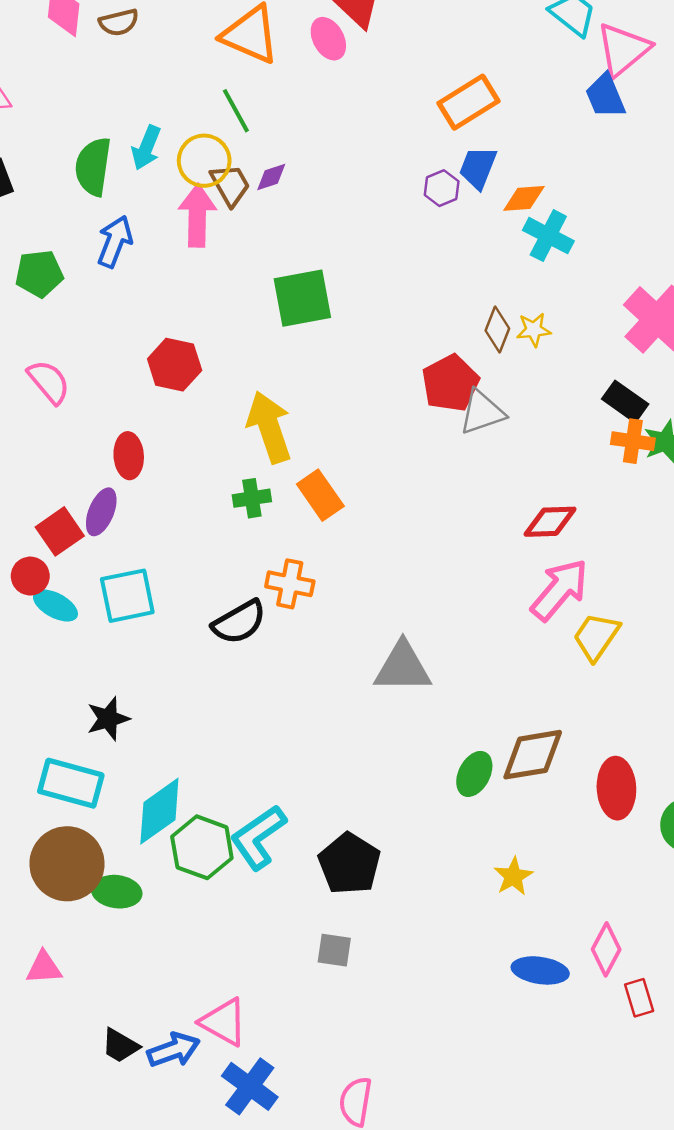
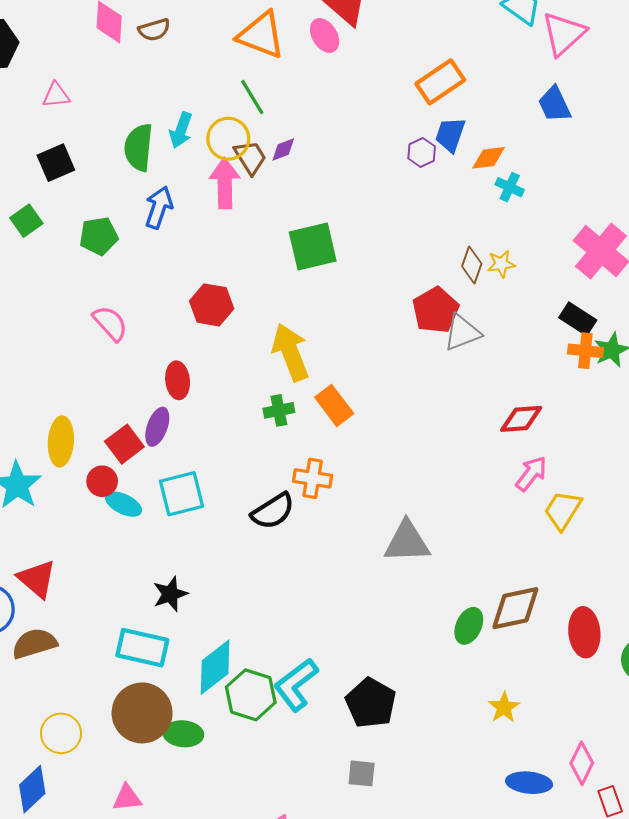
blue trapezoid: (605, 96) -> (554, 104), moved
cyan cross: (548, 236) -> (510, 187), size x0.7
pink arrow: (560, 590) -> (531, 474), size x0.7

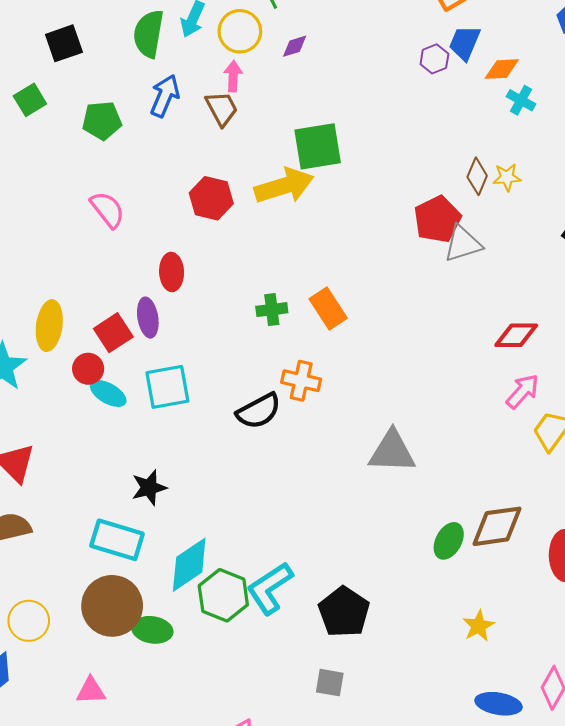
brown trapezoid: (250, 157) -> (222, 109), moved
pink arrow: (225, 183) -> (233, 76), size x0.6
yellow arrow: (290, 352) -> (284, 186), moved, turned 90
purple ellipse: (157, 427) -> (148, 318), turned -33

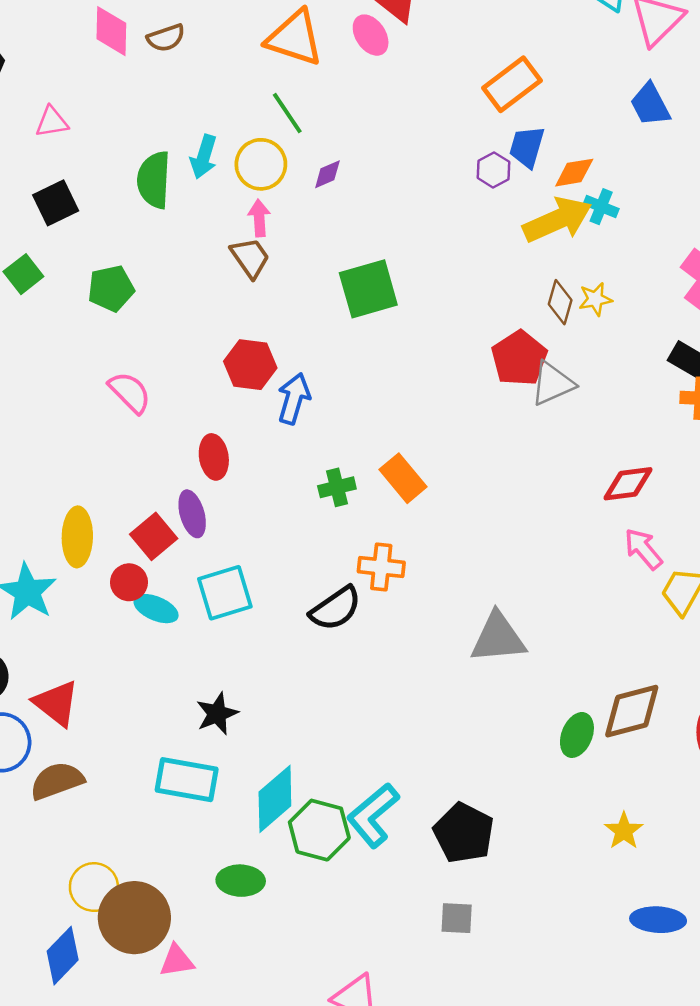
blue arrow: (165, 96) -> (294, 399), moved
yellow arrow: (284, 186) -> (557, 220), moved
pink arrow: (523, 391) -> (643, 549), turned -75
brown circle: (112, 606) -> (134, 918), moved

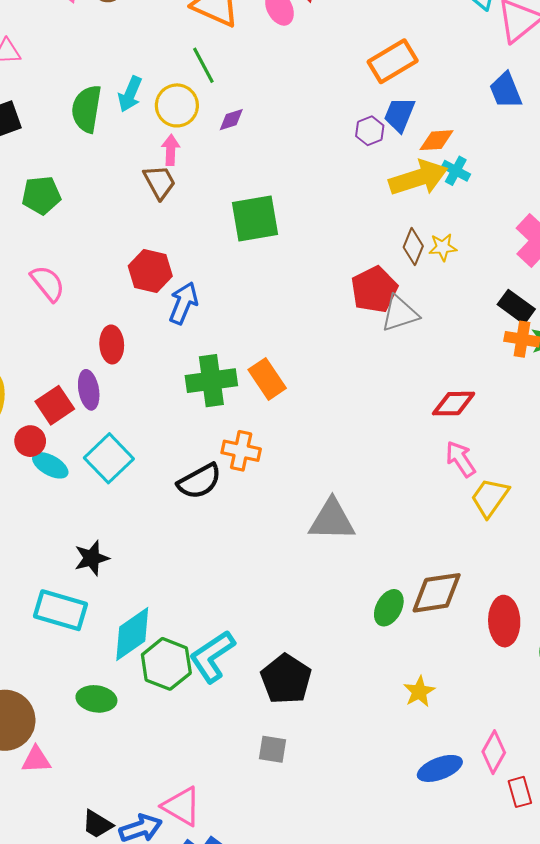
green cross: (337, 487) -> (211, 381), size x1.6
cyan square: (225, 593) -> (109, 458), turned -33
blue ellipse: (658, 920) -> (440, 768), turned -30

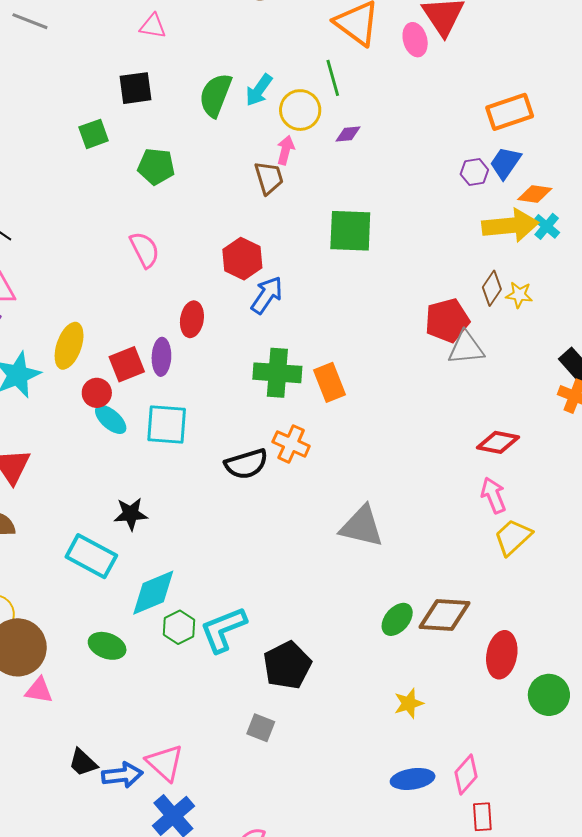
cyan square: (109, 458) -> (167, 425), turned 36
green hexagon: (166, 664) -> (179, 627), size x0.7

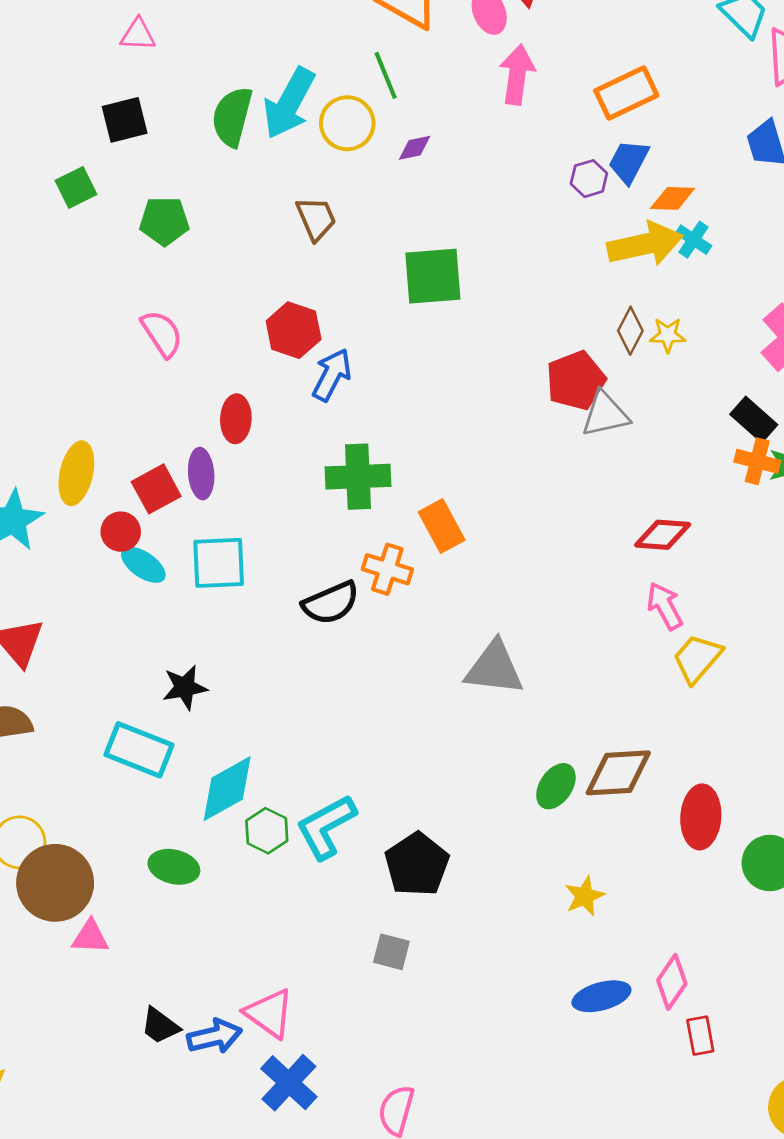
cyan arrow: (259, 90) -> (289, 103), size x1.6
pink arrow: (285, 150) -> (517, 75), moved, size x1.5
orange rectangle: (330, 382) -> (442, 526), moved

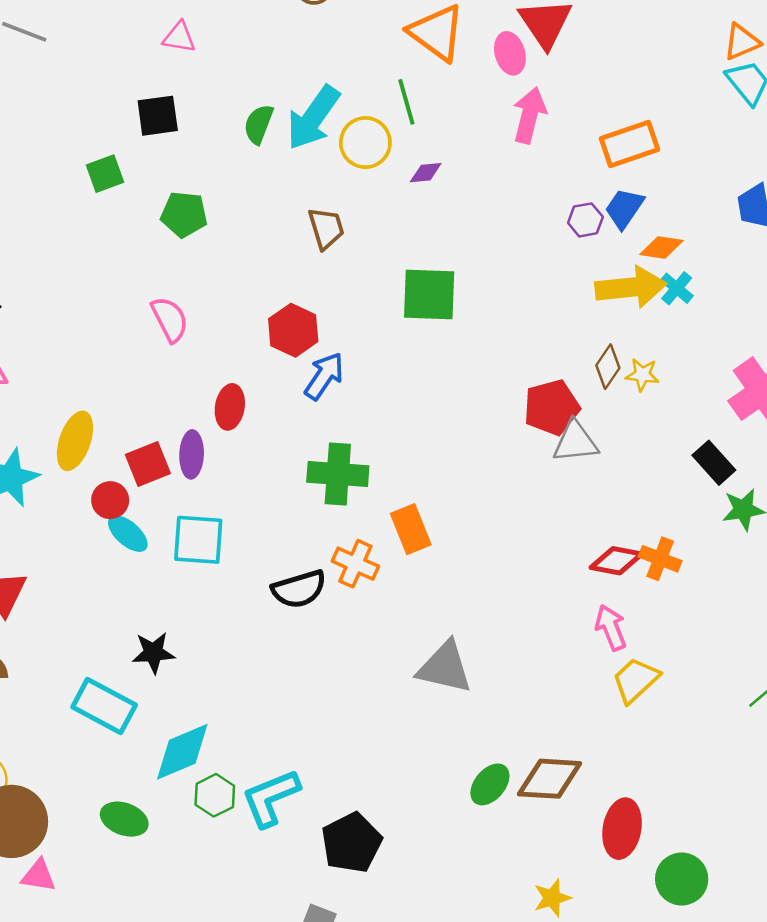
green semicircle: (232, 117) -> (259, 124), size x0.7
orange cross: (757, 461) -> (660, 559), moved
yellow star: (585, 896) -> (552, 898), moved

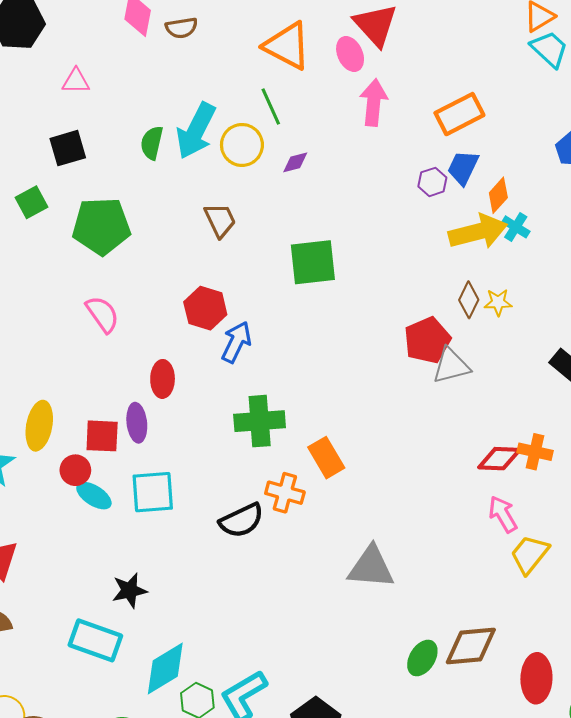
green pentagon: (184, 214) -> (101, 226), size x1.5
orange diamond: (661, 247) -> (498, 195), turned -48
red square: (148, 464) -> (102, 436), turned 33

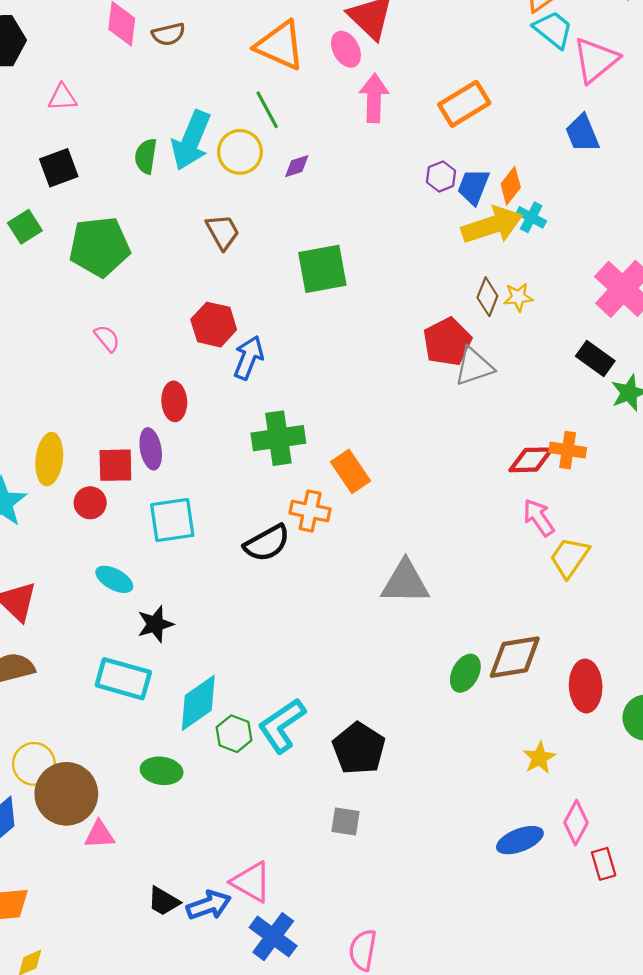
blue trapezoid: (463, 168) -> (473, 187), moved
pink semicircle: (102, 314) -> (107, 338), size x0.7
cyan ellipse: (94, 496) -> (114, 579), moved

